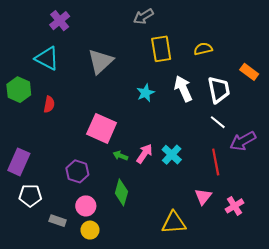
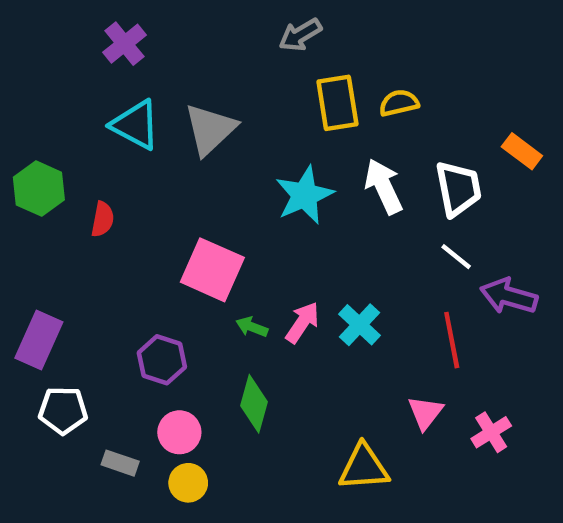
yellow semicircle: (203, 49) -> (399, 103), moved
cyan triangle: (47, 58) -> (135, 125), moved
cyan star: (145, 93) -> (305, 195), size x1.5
purple arrow: (243, 141) -> (509, 296), turned 45

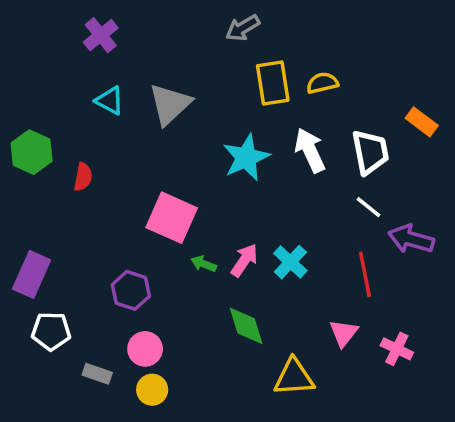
cyan triangle: (135, 125) -> (110, 101), size x0.7
green diamond: (254, 404) -> (246, 326), moved, turned -33
pink cross: (491, 432) -> (397, 349), turned -32

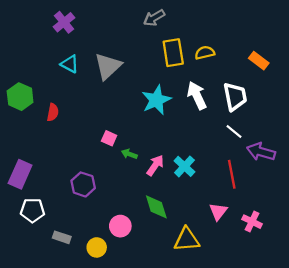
orange rectangle: (422, 122) -> (259, 61), moved
pink square: (172, 218) -> (109, 138), size x0.5
green arrow: (204, 264) -> (129, 154), moved
pink circle: (145, 349) -> (120, 226), moved

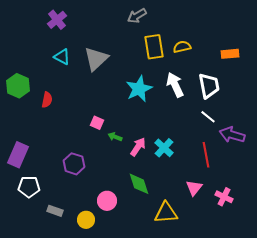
orange rectangle: (259, 61) -> (230, 54), turned -42

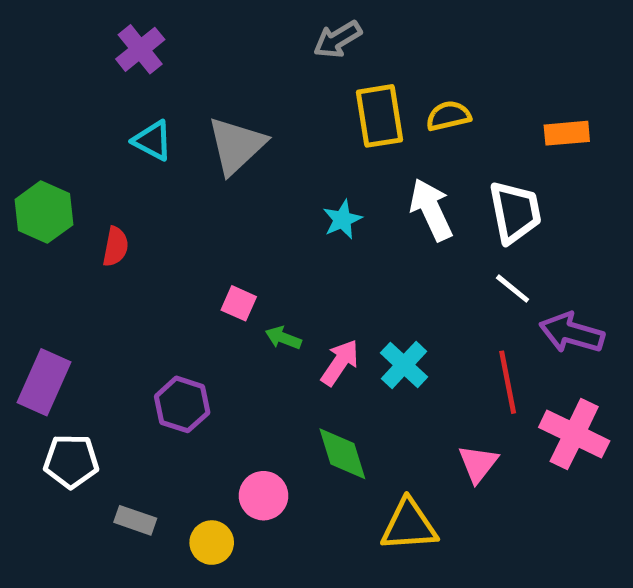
cyan star: (139, 89) -> (342, 219), size x0.6
pink cross: (224, 197) -> (574, 434), moved, size x1.5

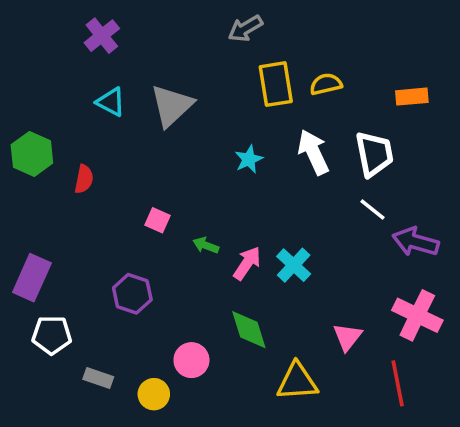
pink square: (239, 303) -> (157, 220), moved
red line: (508, 382) -> (398, 383), moved

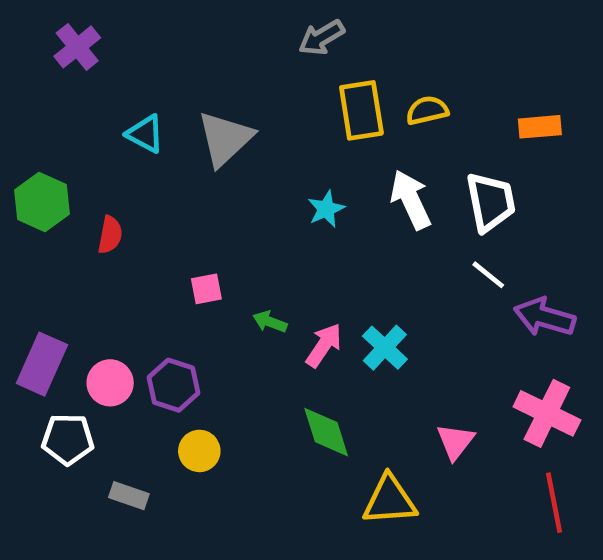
purple cross: (102, 36) -> (77, 47), moved
pink square: (157, 220) -> (206, 289), turned -35
pink circle: (191, 360) -> (110, 383), moved
red line: (398, 383) -> (554, 503), moved
yellow circle: (154, 394) -> (199, 451), moved

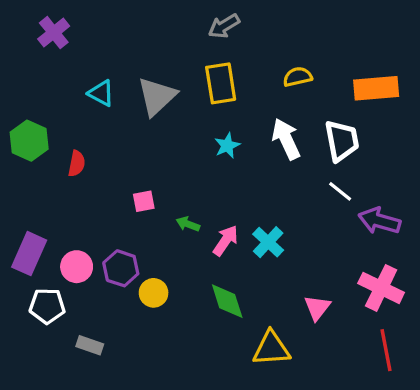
yellow rectangle: (361, 110) -> (221, 83), moved
orange rectangle: (540, 127) -> (376, 88), size x1.5
yellow circle: (199, 451) -> (154, 293), moved

